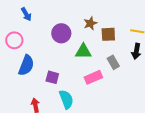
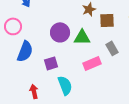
purple circle: (61, 33) -> (60, 32), moved
purple square: (52, 77) -> (51, 63), turned -32

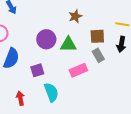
brown square: (107, 20) -> (97, 36), moved

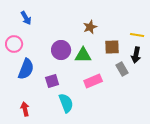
gray rectangle: (98, 55) -> (122, 69), moved
red arrow: (20, 98) -> (25, 109), moved

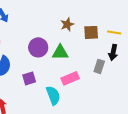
brown square: (112, 47) -> (91, 32), moved
gray rectangle: (122, 69) -> (99, 66), turned 48
cyan semicircle: (66, 103) -> (53, 95), moved

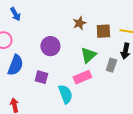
green triangle: (60, 52) -> (88, 55), moved, turned -42
purple square: (29, 78) -> (41, 77), turned 32

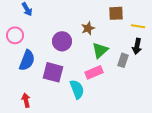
brown star: (79, 23) -> (88, 28), moved
brown square: (103, 31) -> (116, 13), moved
purple square: (41, 77) -> (53, 72), size x1.5

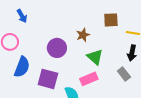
green triangle: (100, 50) -> (95, 57), turned -36
gray rectangle: (123, 60) -> (124, 74), moved, turned -56

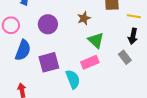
purple circle: (57, 48) -> (48, 24), moved
purple square: (48, 79) -> (49, 62), turned -30

